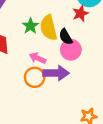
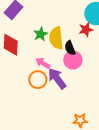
purple arrow: (56, 73) -> (57, 78), turned -135

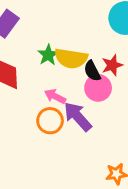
red star: (86, 29) -> (112, 65), moved
yellow semicircle: (56, 38) -> (71, 58), turned -70

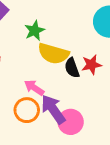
green star: (48, 55) -> (35, 31), moved
pink circle: (98, 88) -> (71, 122), moved

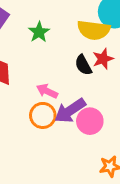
yellow semicircle: (53, 54) -> (94, 30), moved
purple arrow: (53, 109) -> (70, 111), turned -80

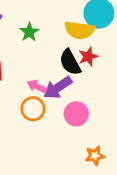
black semicircle: (83, 65) -> (70, 62), size x1.4
purple arrow: (70, 111) -> (58, 88), moved

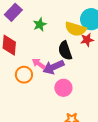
red star: (88, 57) -> (87, 40), moved
orange circle: (33, 109) -> (24, 75), moved

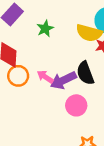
black semicircle: (65, 51) -> (85, 73), moved
orange circle: (24, 75) -> (18, 76), moved

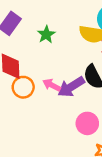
pink circle: (76, 105) -> (87, 123), moved

